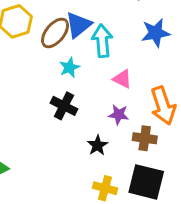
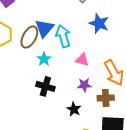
blue star: (156, 33) -> (99, 23), turned -30

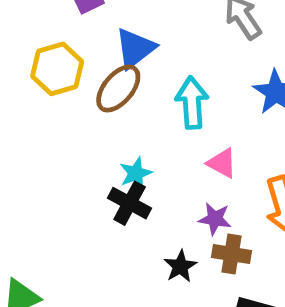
blue triangle: (44, 28) -> (135, 48), moved
cyan star: (44, 59) -> (136, 173), moved
brown cross: (106, 98) -> (232, 254), moved

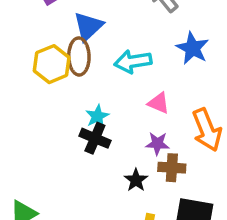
yellow hexagon: (57, 69) -> (52, 64), moved
brown ellipse: (118, 89) -> (79, 56), turned -36
cyan arrow: (192, 103) -> (133, 62), turned -90

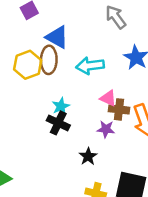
blue triangle: (88, 26) -> (57, 37), turned -50
brown cross: (172, 168) -> (119, 109), moved

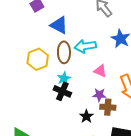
brown ellipse: (49, 60) -> (64, 52), moved
yellow hexagon: (28, 65) -> (38, 59), moved
brown cross: (119, 109) -> (108, 107), moved

